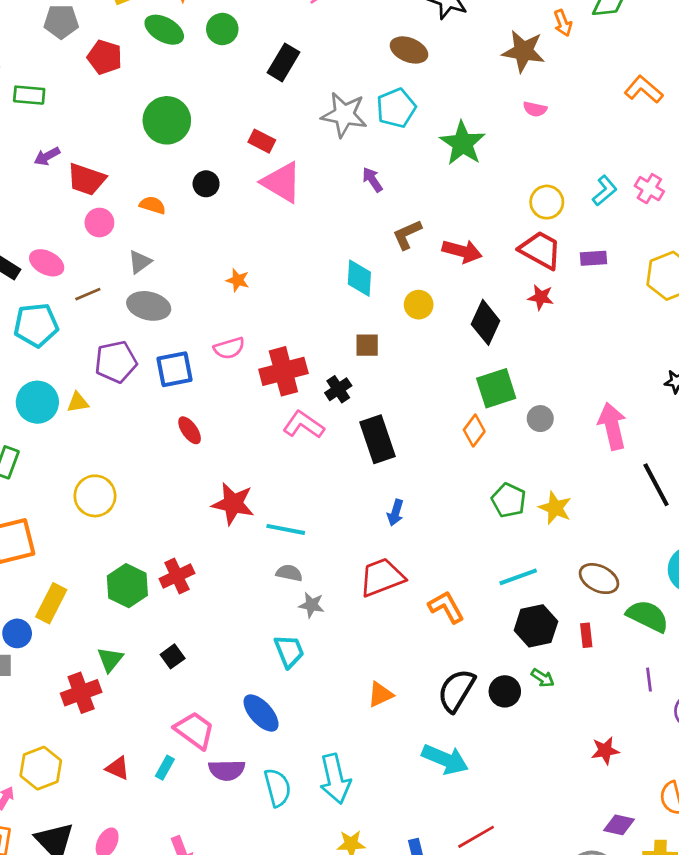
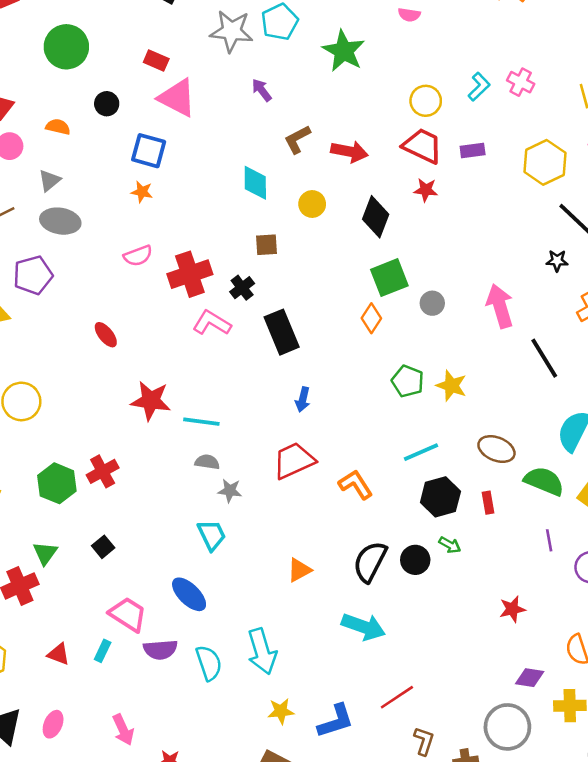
blue square: (174, 369) -> (149, 151), moved, turned 30

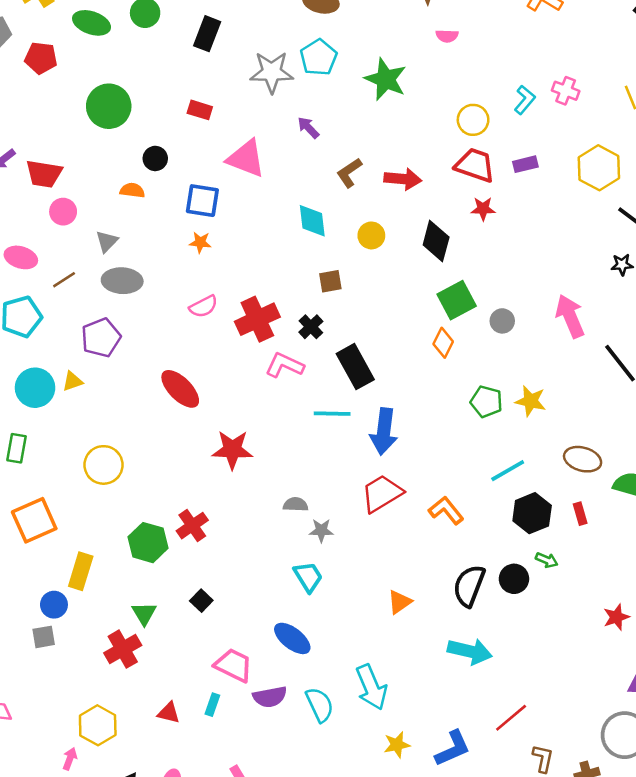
pink triangle: (177, 98) -> (246, 158), moved
orange semicircle: (58, 127) -> (132, 190), moved
red ellipse: (106, 335) -> (180, 389), size x1.6
blue arrow: (303, 399) -> (384, 431), size x1.8
cyan line: (201, 422) -> (332, 414), moved

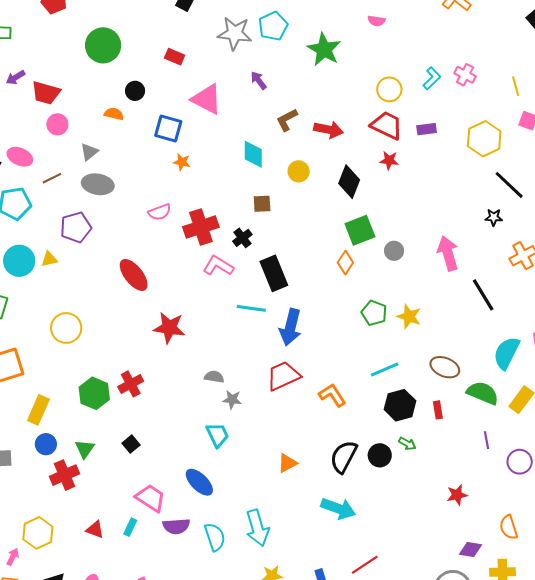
orange star: (200, 242) -> (182, 162), moved
blue circle: (54, 605) -> (46, 444), moved

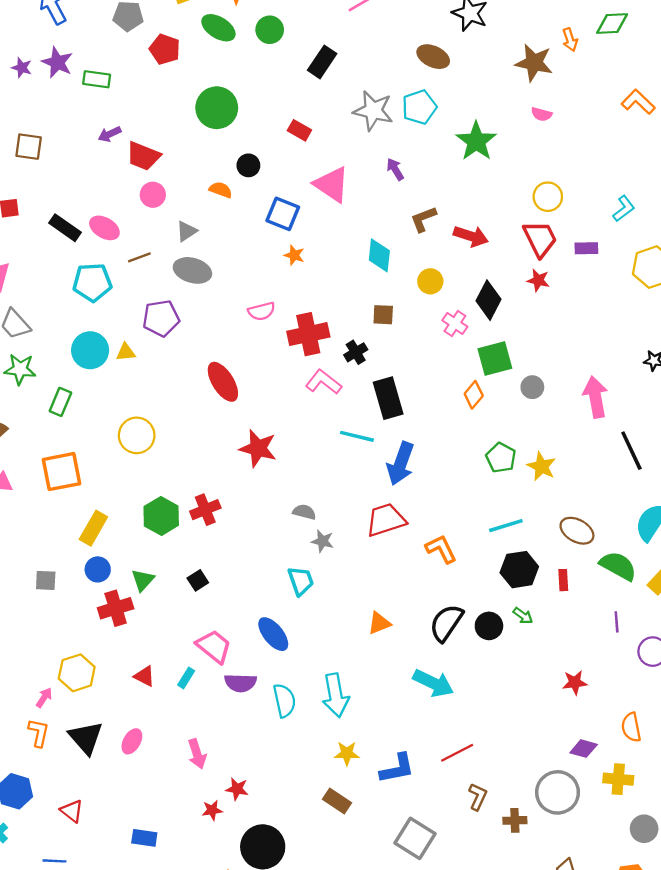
pink cross: (465, 75) -> (455, 324), moved
cyan L-shape: (432, 78) -> (624, 209), moved
red trapezoid: (387, 125) -> (540, 239), turned 32

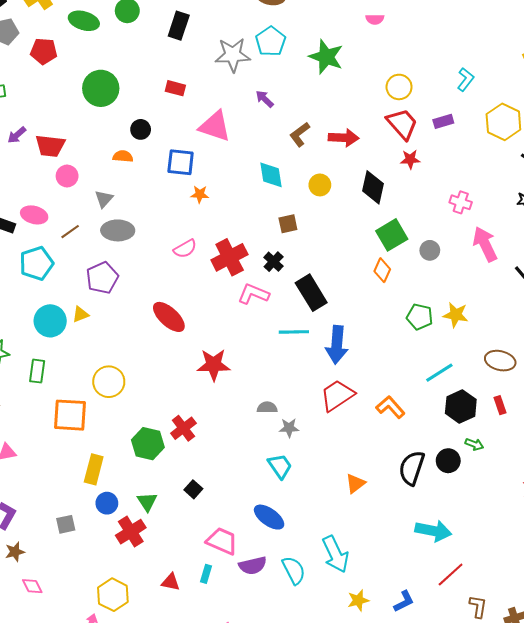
pink cross: (455, 324) -> (461, 202), moved
orange square: (62, 472) -> (70, 415), moved, turned 30
cyan arrow: (433, 683) -> (433, 531), moved
blue L-shape: (397, 768) -> (404, 601), size x0.7

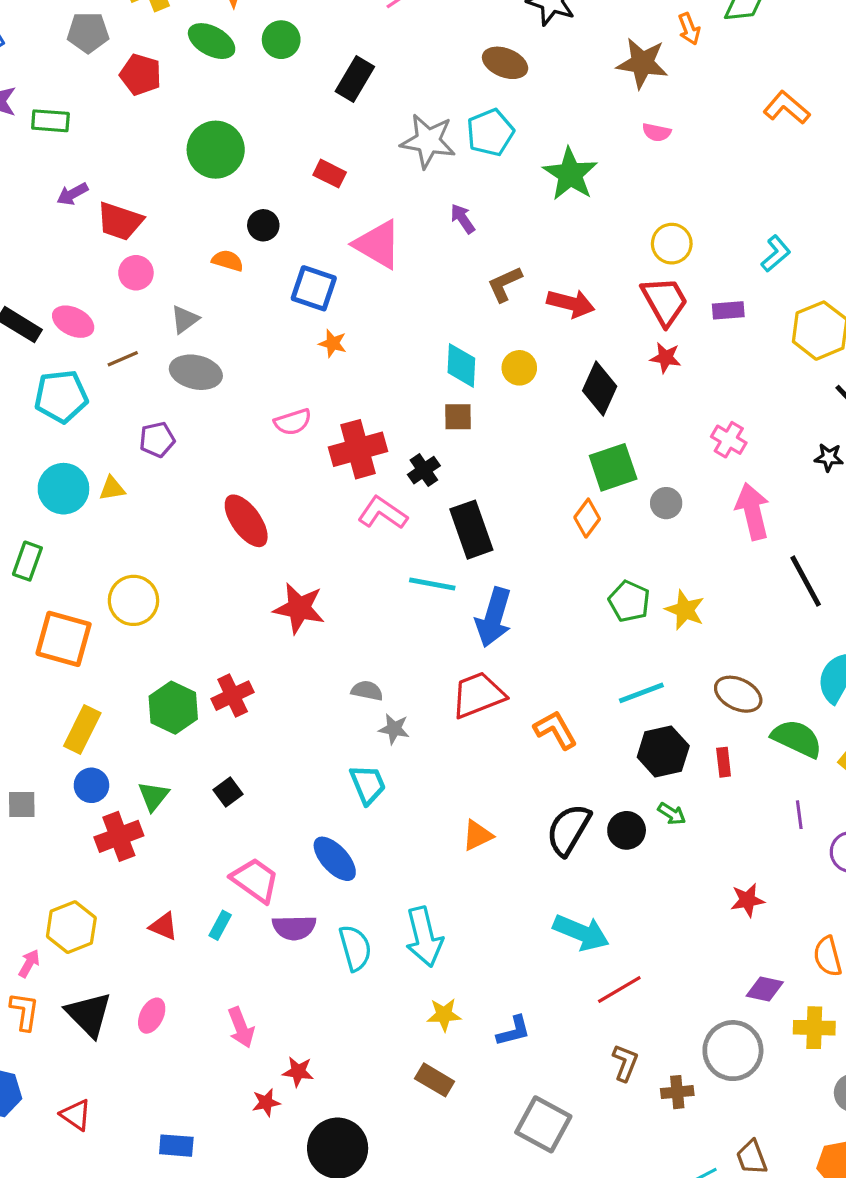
cyan diamond: (271, 175) -> (461, 365), moved
purple pentagon: (102, 278) -> (157, 440), size x0.7
red line: (451, 574) -> (619, 990), moved

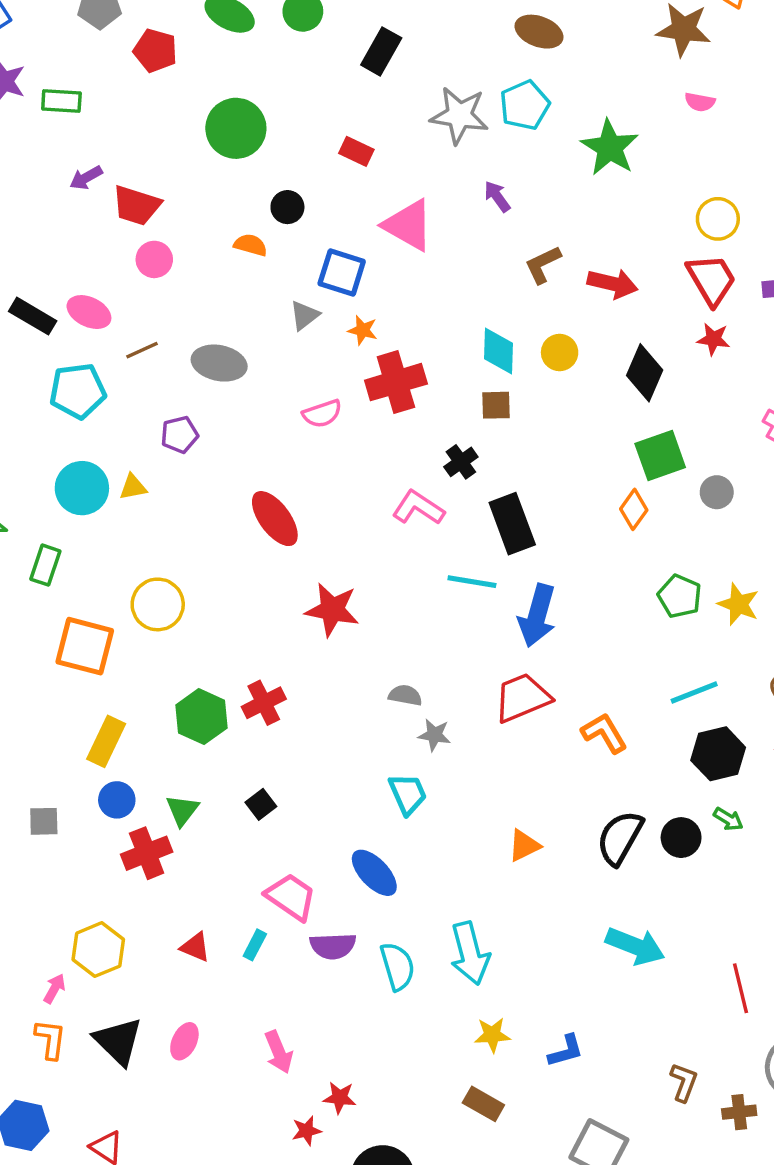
gray triangle: (185, 319) -> (304, 315), moved
red cross: (358, 449) -> (396, 382), moved
red line: (619, 990) -> (740, 988), moved, turned -72

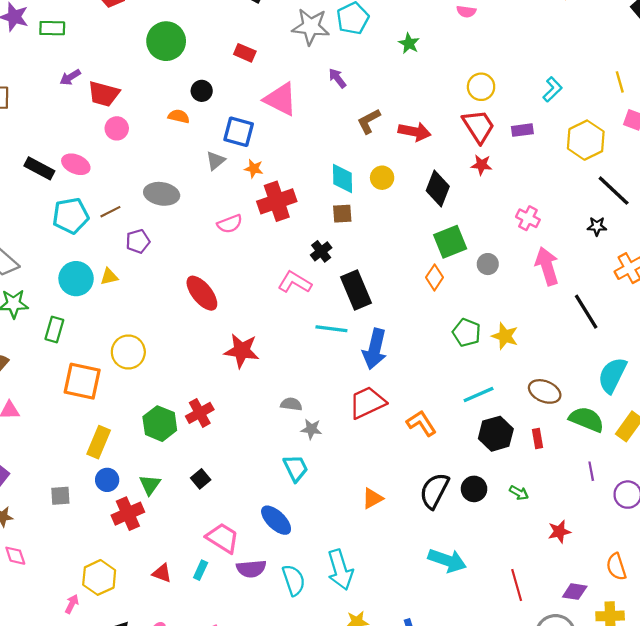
green star: (610, 148) -> (409, 43), size x0.6
brown line: (142, 350) -> (110, 212), moved
green arrow: (728, 819) -> (519, 493), moved

